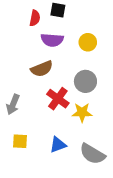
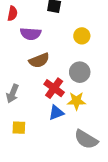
red semicircle: (35, 18) -> (12, 13), moved
purple semicircle: (52, 40) -> (31, 34), moved
blue triangle: (58, 145) -> (56, 113), moved

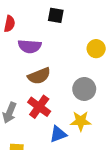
yellow circle: (82, 36) -> (96, 49), moved
red cross: (54, 88) -> (39, 107), moved

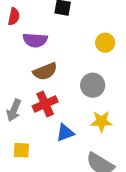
red cross: (39, 107) -> (45, 104), turned 30
yellow star: (81, 121) -> (101, 121), moved

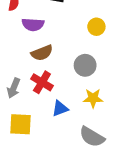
red cross: (45, 104) -> (42, 82), turned -35
yellow square: (21, 150) -> (20, 124), size x1.5

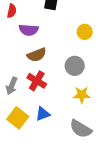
blue triangle: (60, 108) -> (43, 114), moved
yellow square: (20, 124) -> (18, 118), turned 35

